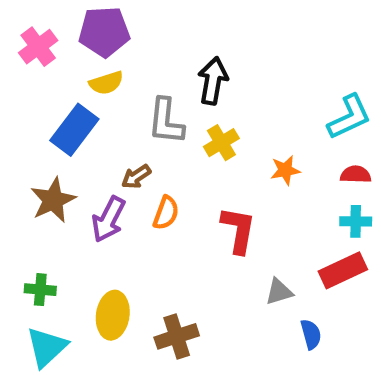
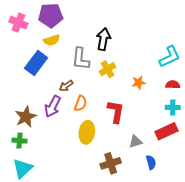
pink cross: (38, 47) -> (18, 23), turned -30
brown star: (53, 200) -> (26, 117), moved
yellow ellipse: (113, 315) -> (87, 132), moved
brown cross: (177, 336) -> (111, 163), moved

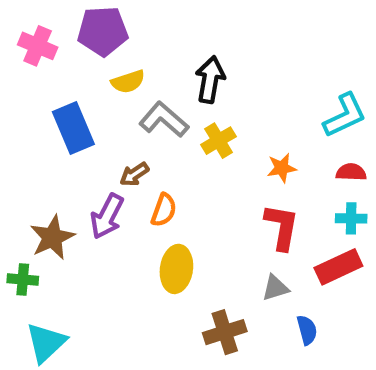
yellow semicircle: (52, 40) -> (128, 82), moved
gray L-shape: (81, 59) -> (164, 120), turned 125
blue rectangle: (36, 63) -> (73, 128), turned -60
red L-shape: (116, 112) -> (282, 227), moved
green cross: (20, 141) -> (23, 279), moved

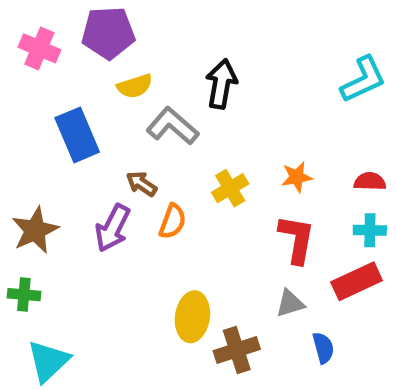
cyan L-shape: (345, 115) -> (363, 79), moved
yellow cross: (219, 141) -> (230, 188), moved
brown arrow: (134, 174) -> (141, 184), turned 68
brown star: (52, 237) -> (35, 230), moved
yellow ellipse: (176, 269) -> (192, 317), moved

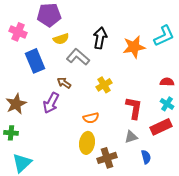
pink cross: (39, 48) -> (18, 32), moved
orange star: (297, 177) -> (134, 47), moved, size x1.6
orange semicircle: (172, 221) -> (91, 118), moved, turned 56
cyan cross: (370, 230) -> (167, 104), turned 32

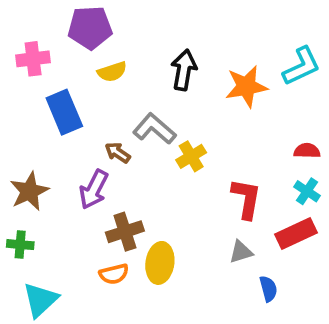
pink cross: (18, 32) -> (33, 59), turned -30
gray L-shape: (78, 57) -> (154, 129), moved
orange semicircle: (91, 118) -> (114, 274), moved
brown cross: (107, 158) -> (125, 232), moved

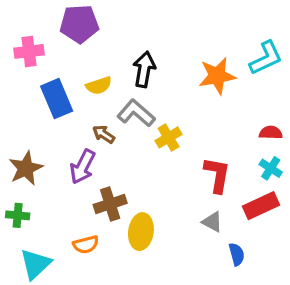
black arrow: (184, 70) -> (144, 69), moved
yellow semicircle: (112, 72) -> (99, 86), moved
gray triangle: (241, 252) -> (212, 222), turned 45
orange semicircle: (114, 274) -> (86, 245), moved

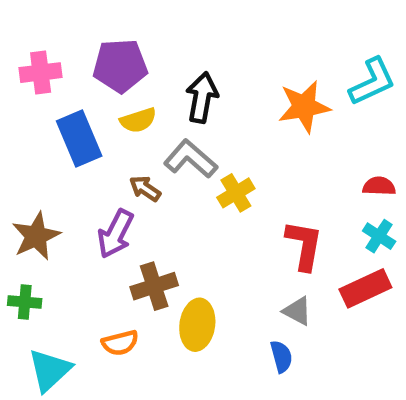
purple pentagon: (79, 24) -> (120, 66), moved
blue semicircle: (237, 254) -> (281, 357), moved

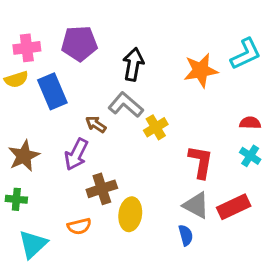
yellow semicircle: (138, 120) -> (16, 79), moved
red rectangle: (365, 288) -> (234, 207), moved
gray triangle: (297, 311) -> (196, 205), size x1.4

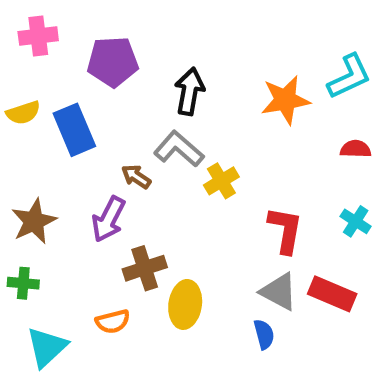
pink cross: (27, 48) -> (38, 36), moved
red semicircle: (250, 123) -> (356, 149), moved
red rectangle: (234, 207) -> (332, 294), turned 48

